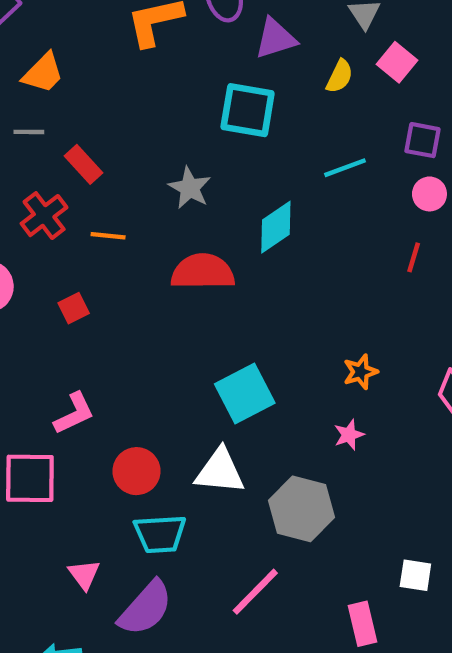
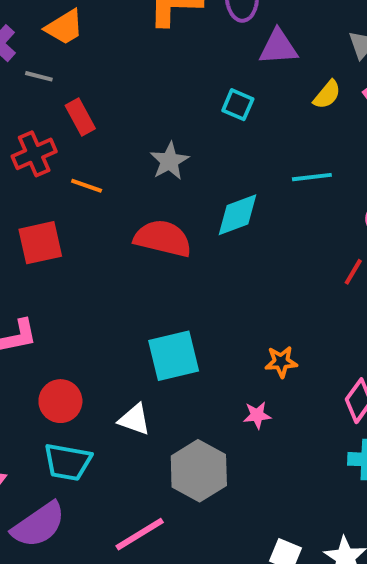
cyan square: (248, 110) -> (238, 105), size x0.6
red square: (74, 308) -> (40, 243), size x1.6
white triangle: (220, 471) -> (134, 419), size x0.7

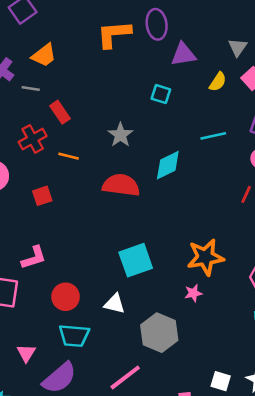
red square: (40, 243) -> (42, 196), size x0.7
orange star: (281, 362) -> (205, 257), size x1.8

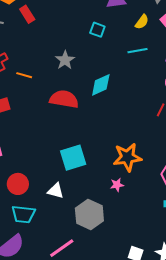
red rectangle: (60, 112) -> (27, 14), moved
cyan line: (213, 136) -> (138, 51), moved

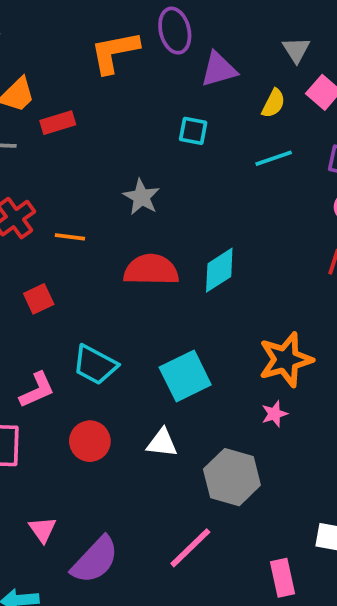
red rectangle: (27, 14) -> (58, 123), turned -66
cyan diamond: (101, 85) -> (219, 270), moved
cyan trapezoid: (23, 214) -> (95, 365), moved, turned 30

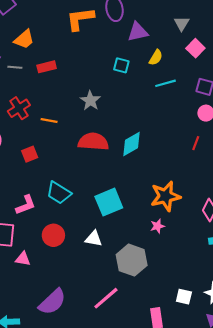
yellow semicircle: (273, 103) -> (156, 57), moved
red rectangle: (58, 123) -> (47, 67), moved
pink triangle: (43, 530) -> (23, 259), moved, turned -49

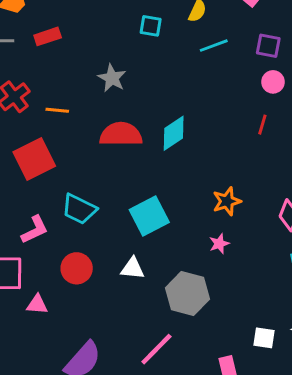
red square: (30, 154) -> (34, 159), size x1.8
orange star: (166, 196) -> (227, 201), size x0.7

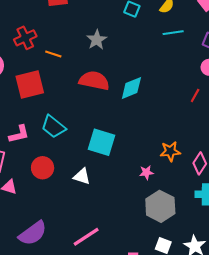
orange star: (227, 201) -> (170, 151), moved
cyan square: (149, 216) -> (102, 142), turned 32
gray hexagon: (187, 293) -> (160, 206), moved

